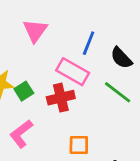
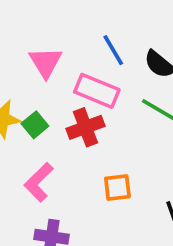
pink triangle: (35, 31) -> (46, 62), moved
blue line: (89, 43) -> (113, 50), turned -45

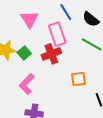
pink rectangle: (97, 91) -> (57, 34), turned 50
orange square: (117, 188) -> (78, 79), moved

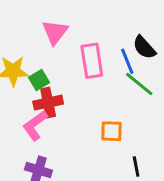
blue line: (66, 12) -> (127, 61), moved
red cross: (51, 54) -> (48, 103), moved

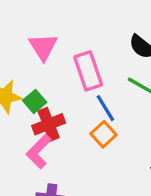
blue line: (127, 61) -> (105, 108), moved
orange square: (111, 131) -> (103, 134), moved, turned -35

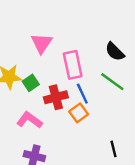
red cross: (49, 124) -> (56, 97), moved
pink L-shape: (39, 151) -> (29, 120), turned 75

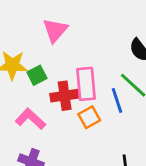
pink rectangle: (73, 65) -> (86, 84), moved
blue line: (82, 94) -> (117, 100), moved

